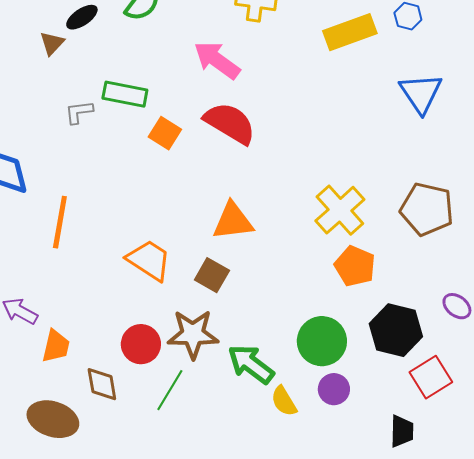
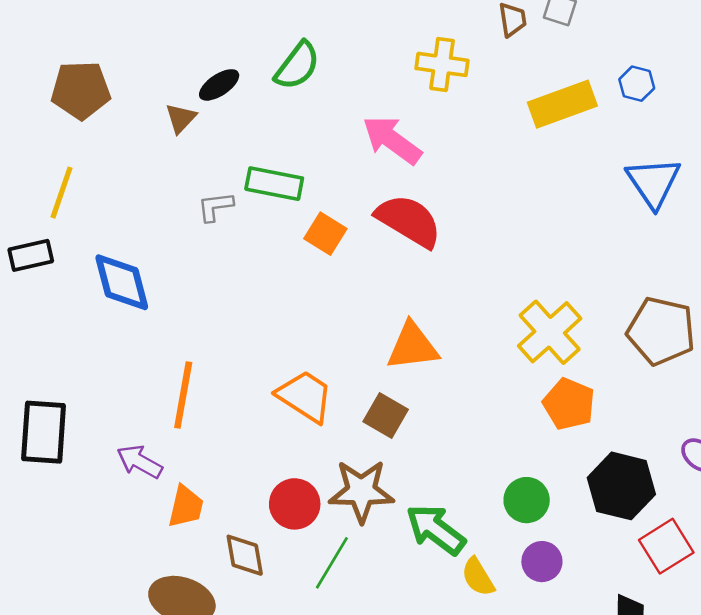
orange line: (60, 222) -> (183, 395), moved
green circle: (322, 341) -> (527, 500), size x0.7

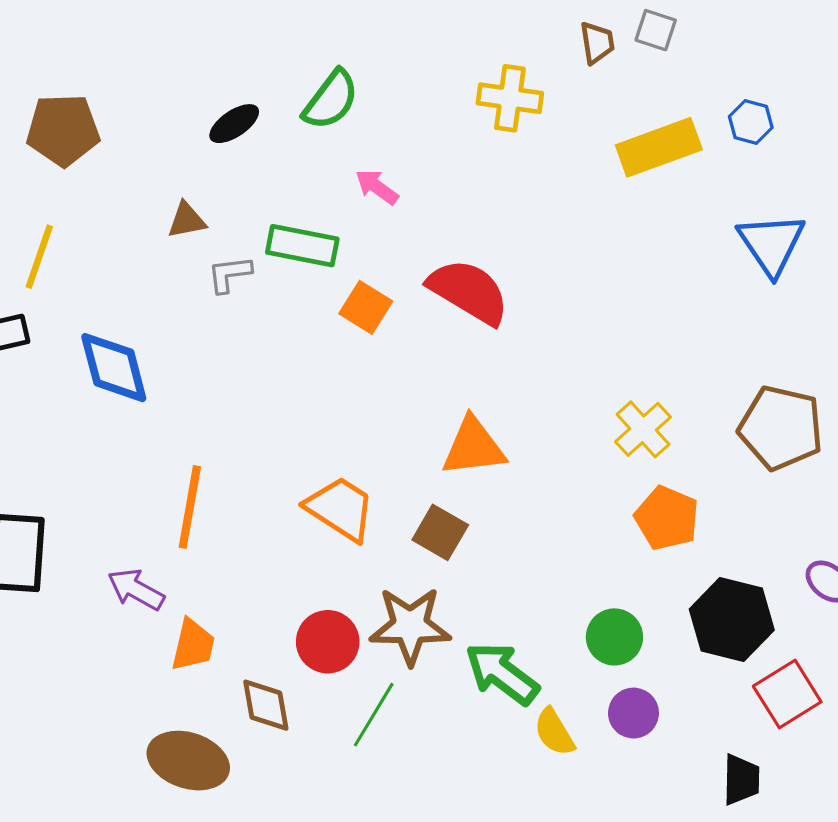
brown triangle: (181, 118) -> (187, 220), moved, turned 36
pink arrow: (392, 140) -> (377, 187), moved, size x0.6
yellow cross: (550, 332) -> (643, 429), size x0.7

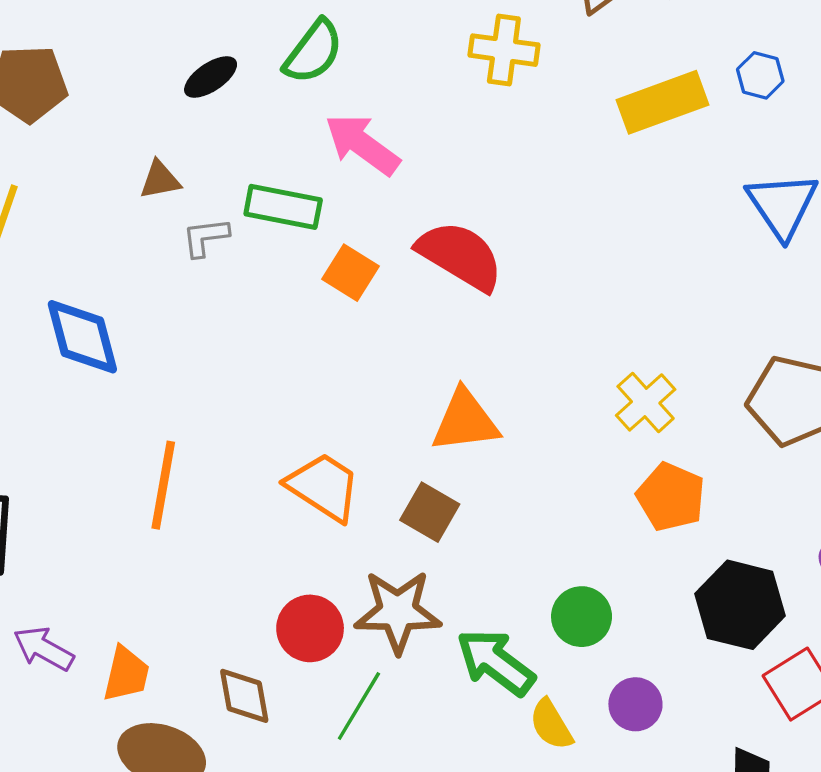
pink arrow: (377, 187) -> (362, 144), size x1.6
purple arrow: (136, 589) -> (44, 649), moved
green circle: (614, 637) -> (582, 617), moved
orange trapezoid: (193, 645) -> (126, 674), moved

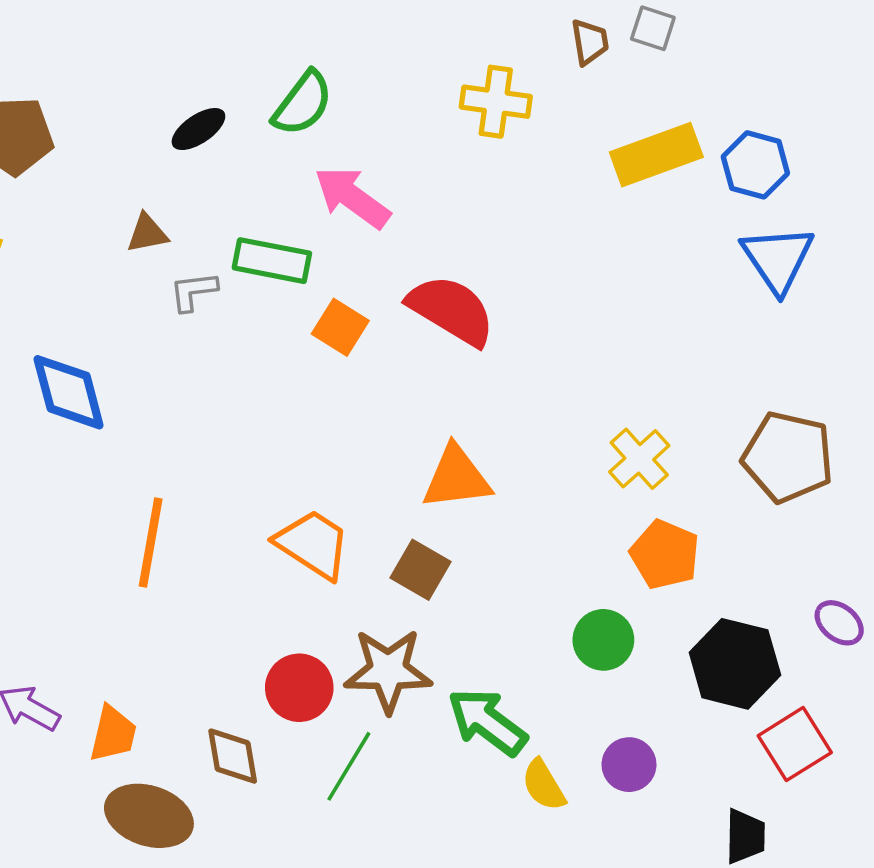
blue hexagon: (760, 75) -> (755, 165), moved, size x1.4
green circle: (582, 617) -> (603, 640), moved

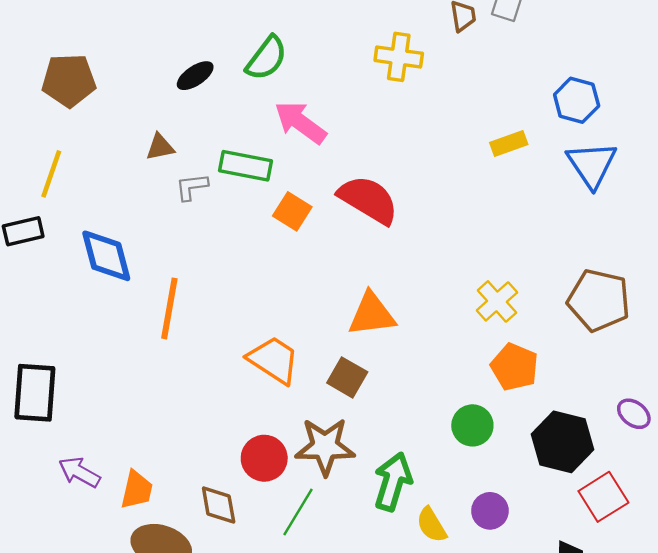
yellow rectangle: (656, 155) -> (509, 144), moved, size x0.6
orange line: (151, 542) -> (169, 308), moved
green arrow: (487, 722) -> (393, 482), turned 70

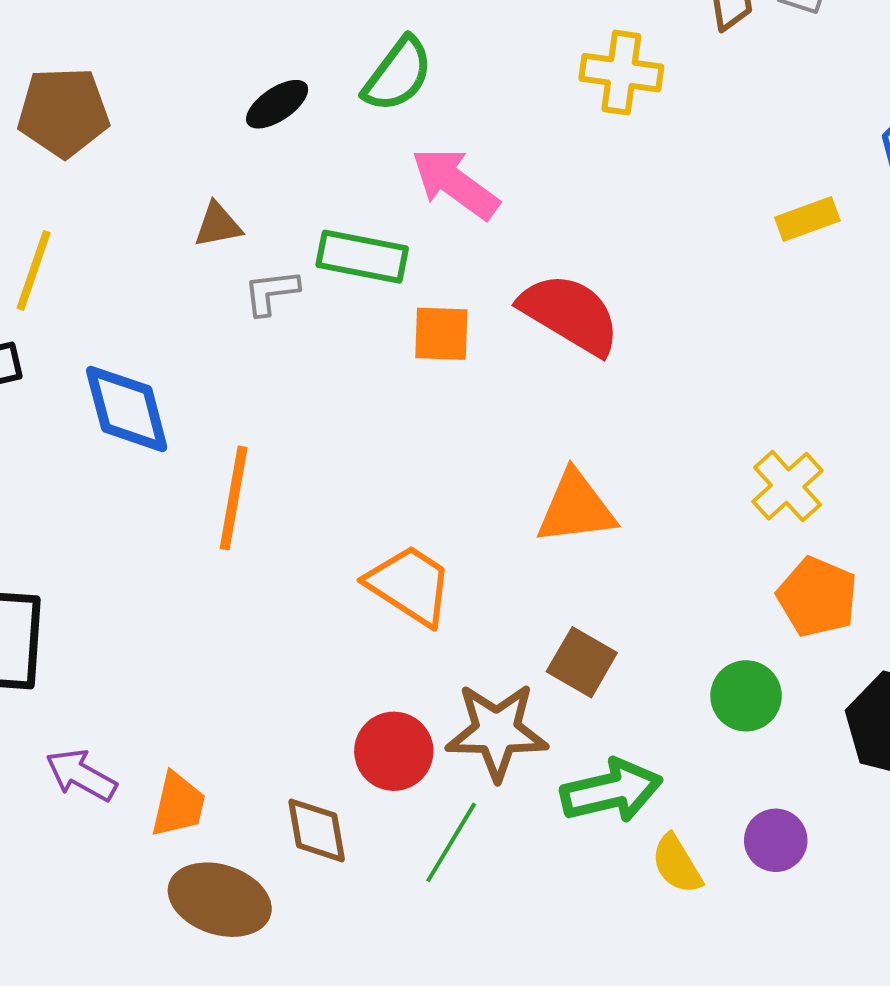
orange square: (292, 211) -> (441, 334), turned -30
brown square: (347, 377) -> (582, 662), moved
green arrow: (393, 482) -> (611, 791), turned 60

